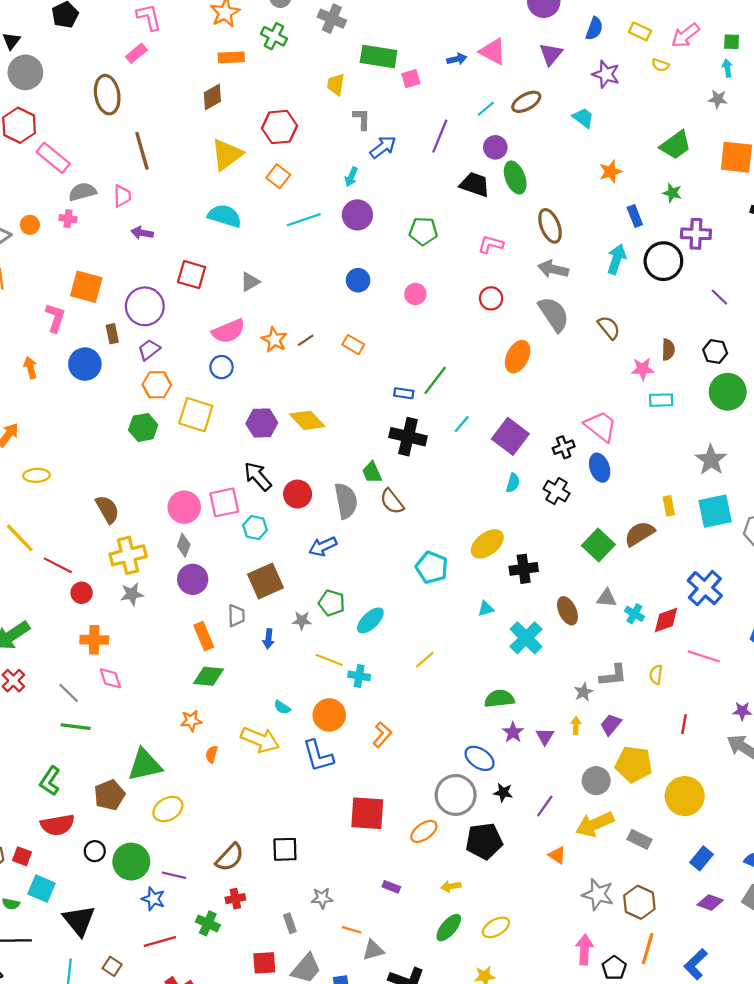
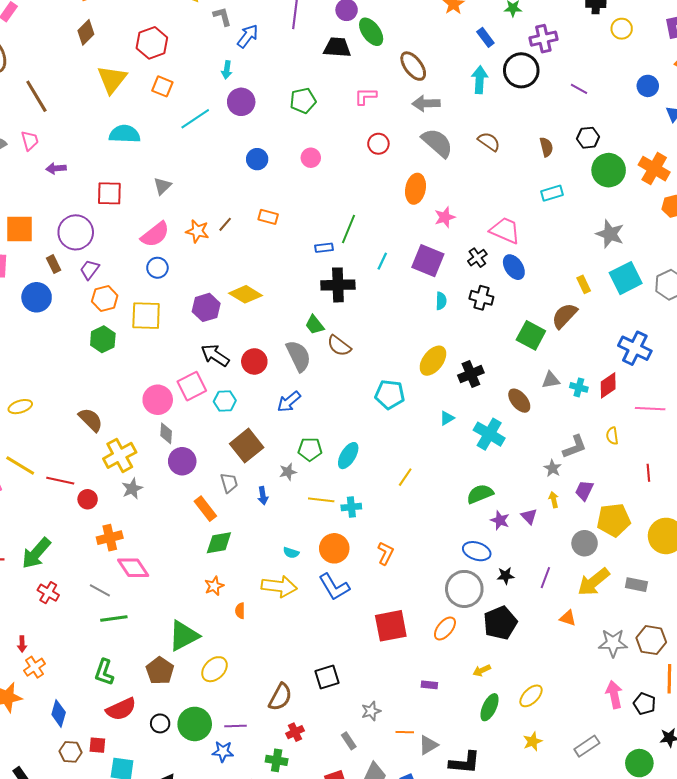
pink star: (643, 369) -> (445, 217), moved
pink diamond: (110, 678) -> (133, 568), size x1.4

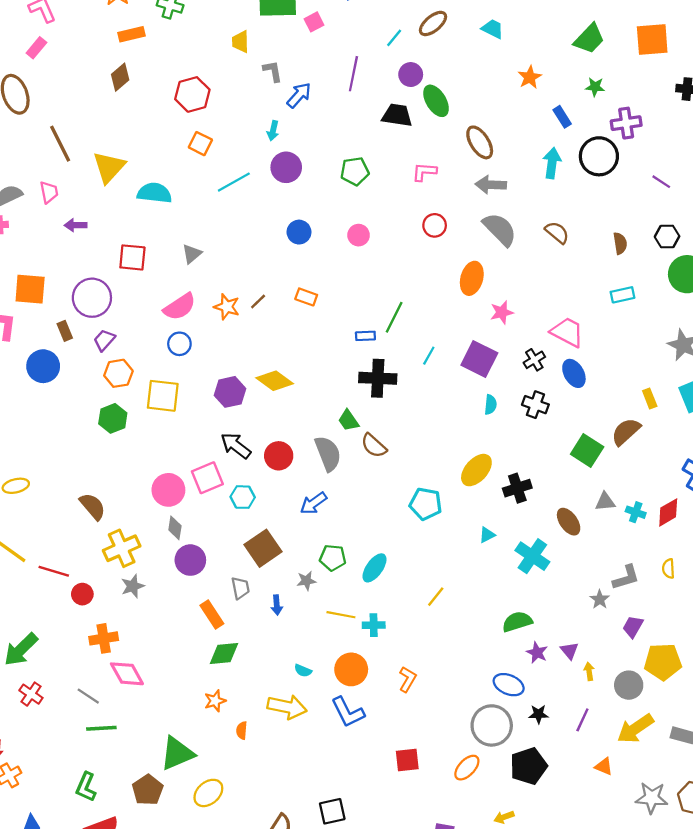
yellow triangle: (112, 79) -> (109, 167), moved
yellow arrow: (554, 500) -> (589, 671), moved
red square: (391, 626) -> (407, 760), size x0.7

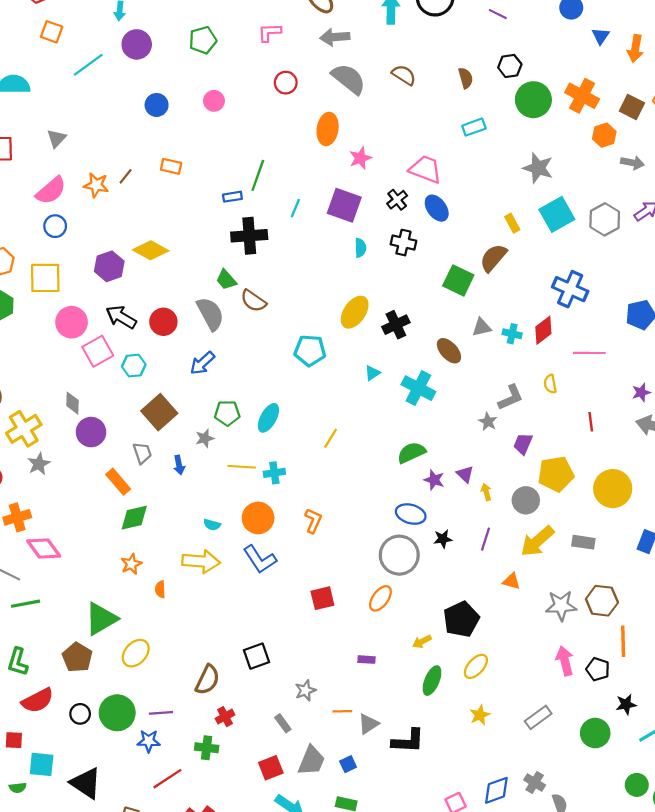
pink circle: (168, 490) -> (72, 322), moved
black pentagon: (529, 766) -> (461, 619), moved

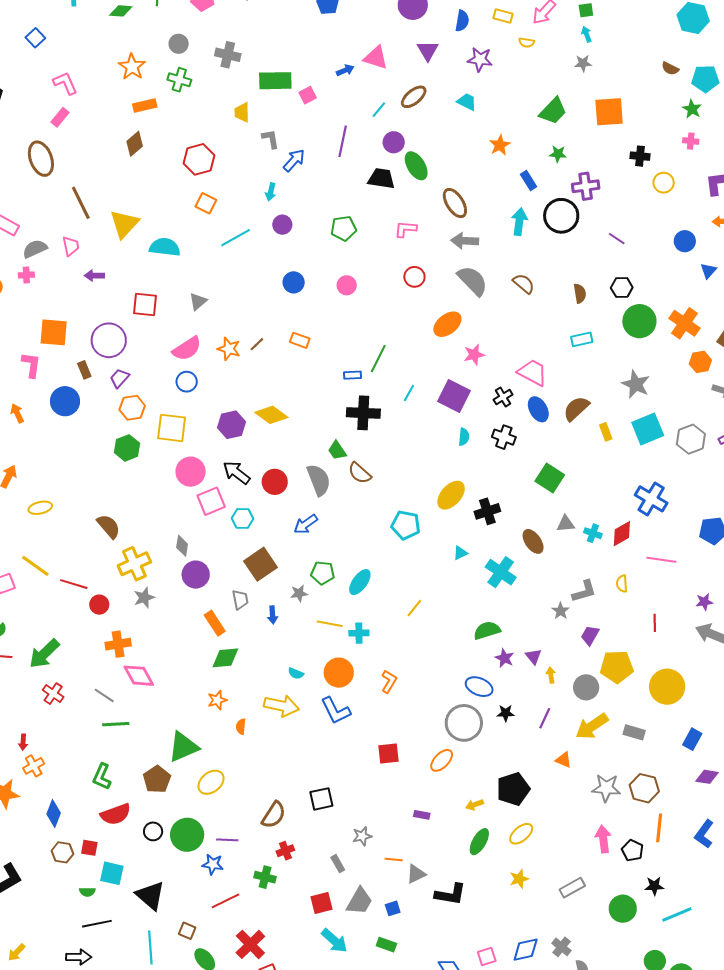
purple circle: (137, 44) -> (282, 225), size x0.7
orange ellipse: (328, 129) -> (447, 324), turned 36
brown semicircle: (493, 258) -> (576, 409), moved

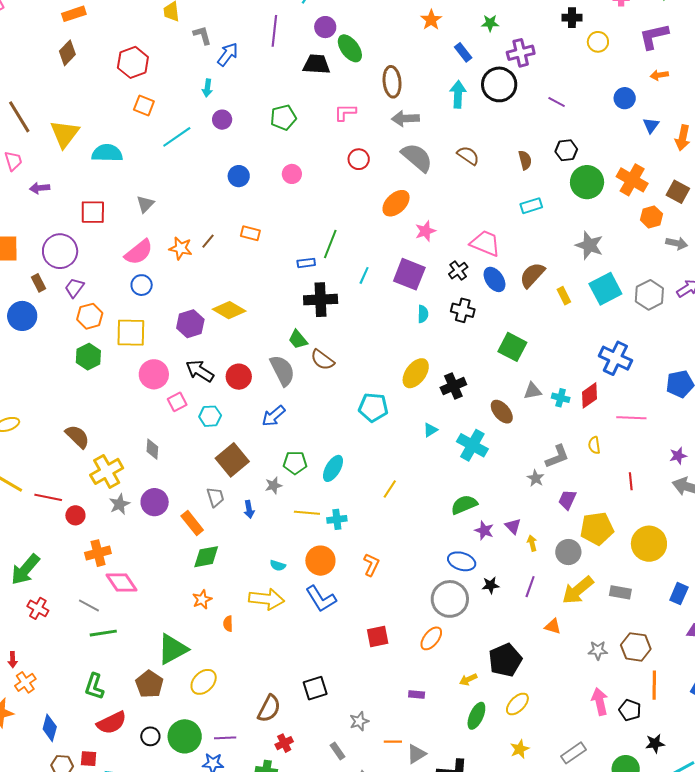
brown ellipse: (455, 203) -> (392, 82), turned 32
pink square: (211, 501) -> (177, 402), size x0.7
purple circle: (196, 575) -> (155, 502), moved
gray star: (606, 788) -> (598, 650), size x0.7

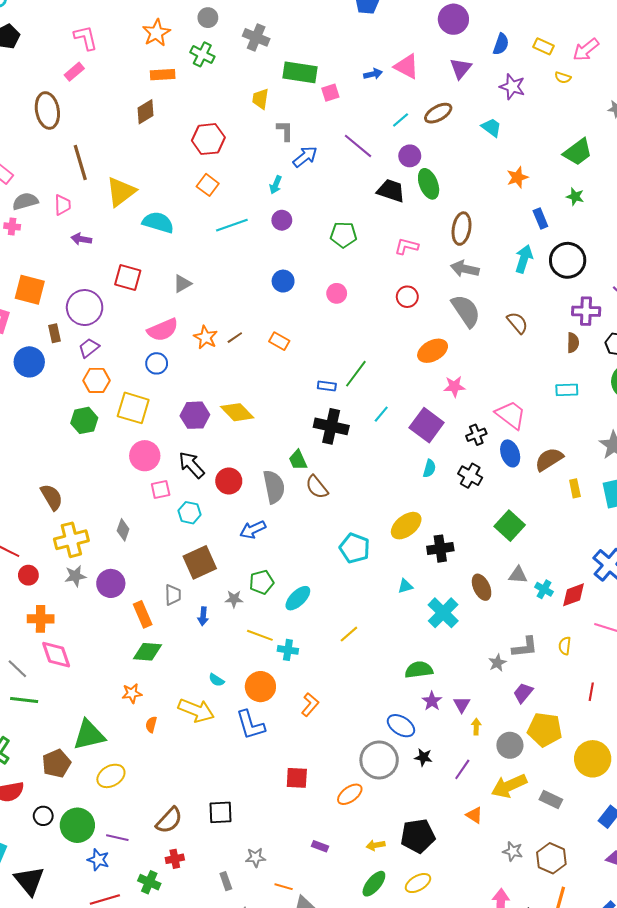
purple line: (274, 31) -> (358, 146), turned -72
purple cross: (521, 53) -> (586, 311), moved
green pentagon: (295, 463) -> (262, 582), turned -30

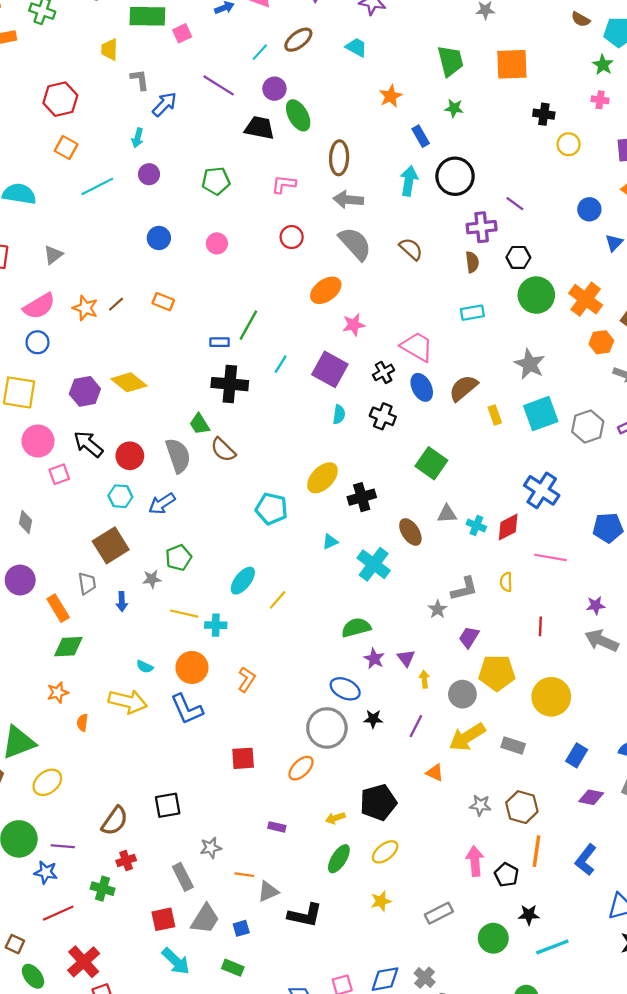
green trapezoid: (578, 152) -> (450, 61), turned -60
cyan hexagon: (189, 513) -> (120, 496), moved
cyan ellipse: (298, 598) -> (243, 581), moved
gray rectangle: (226, 881) -> (183, 877), size x1.4

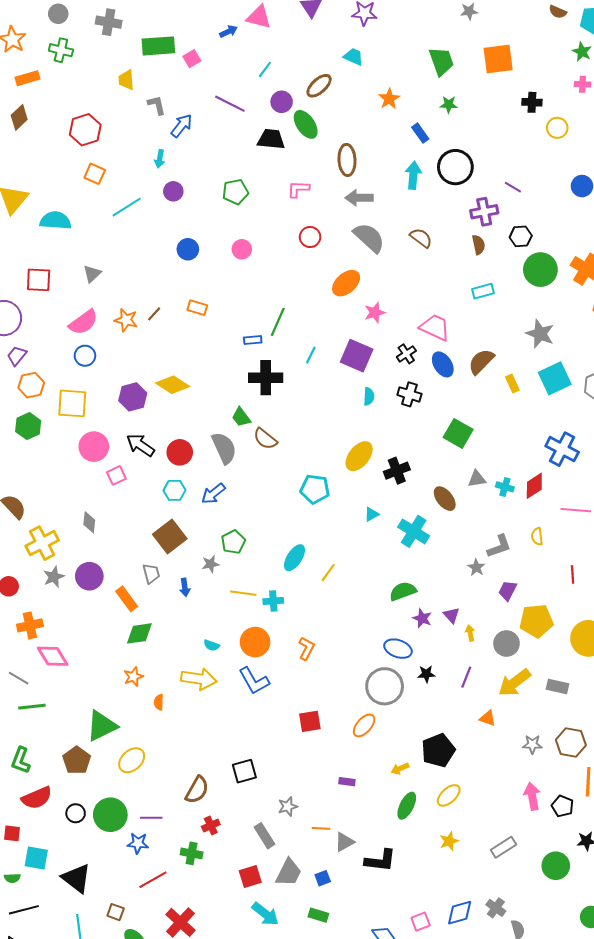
brown ellipse: (298, 40) -> (319, 86), moved

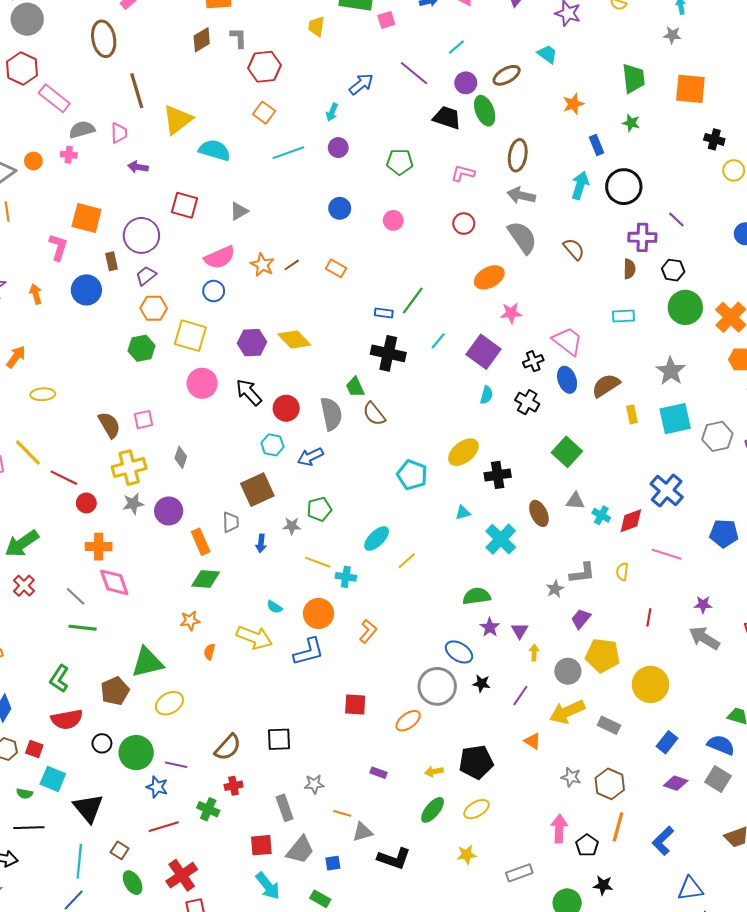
gray L-shape: (157, 105) -> (239, 38), moved
pink square: (116, 475) -> (144, 420), moved
blue L-shape: (254, 681) -> (309, 652), turned -88

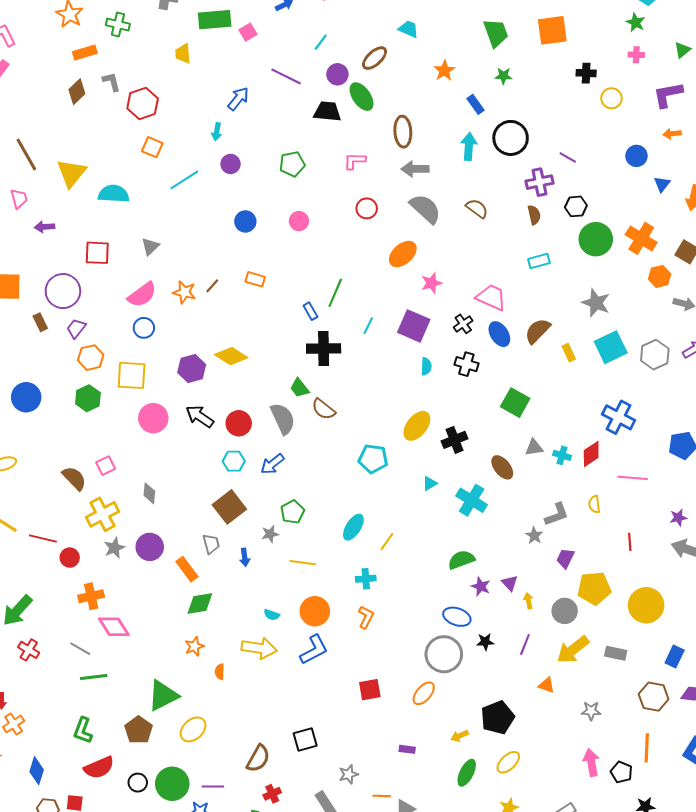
blue circle: (86, 290) -> (26, 397), moved
blue rectangle: (384, 313) -> (310, 311), turned 66
cyan cross: (346, 577) -> (366, 579), moved
brown hexagon: (610, 784) -> (654, 697), moved

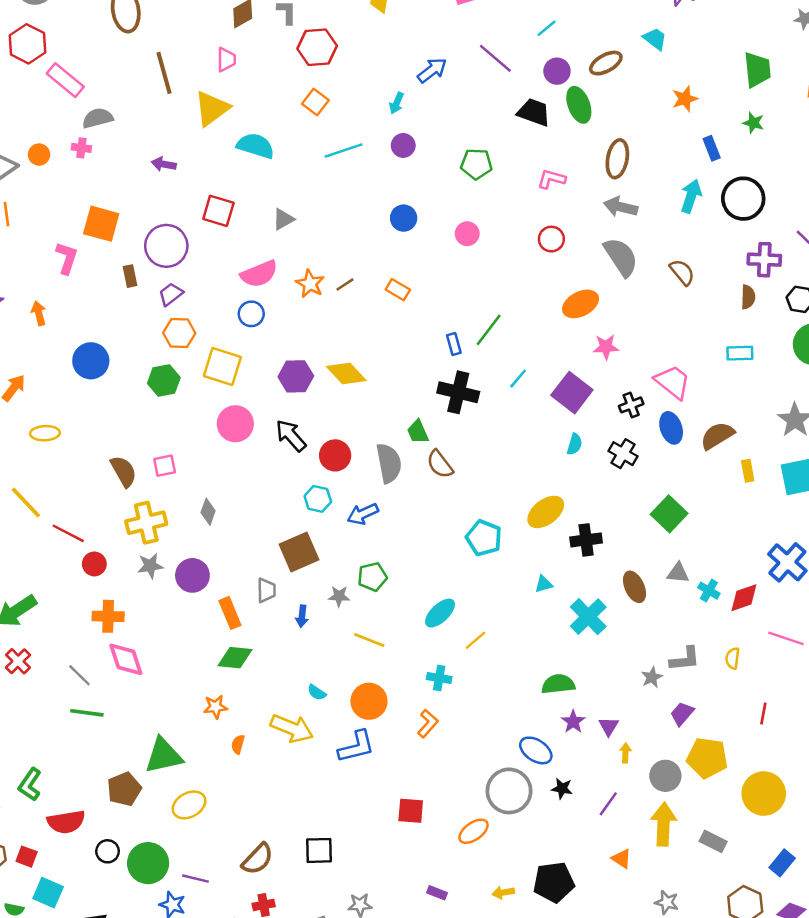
pink trapezoid: (19, 199) -> (226, 60), moved
yellow arrow: (573, 650) -> (664, 824), turned 116
green L-shape: (83, 730) -> (30, 785), moved

